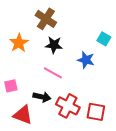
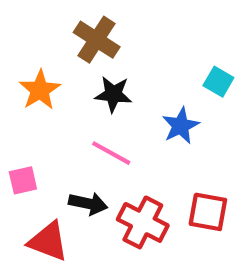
blue star: (86, 60) -> (181, 126), turned 30
red square: (96, 112) -> (208, 212), moved

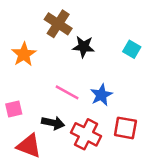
black star: (113, 94) -> (84, 47), moved
blue star: (181, 126) -> (101, 95), moved

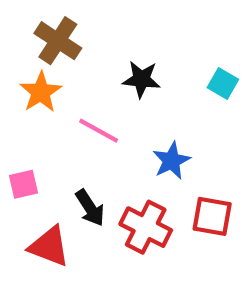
brown cross: (58, 24) -> (58, 41), moved
pink line: (67, 92) -> (99, 131), moved
black arrow: (53, 123) -> (90, 208), turned 45

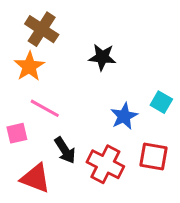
cyan square: (223, 84) -> (161, 102), moved
pink line: (99, 131) -> (45, 108), moved

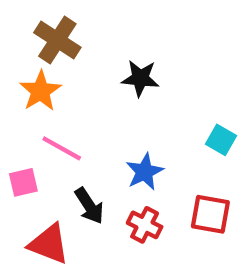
blue star: (124, 116) -> (145, 172), moved
red cross: (105, 164) -> (145, 225), size x0.7

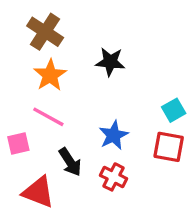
orange star: (40, 91) -> (50, 75), moved
cyan square: (221, 140) -> (174, 110), turned 30
red square: (210, 214) -> (169, 147), moved

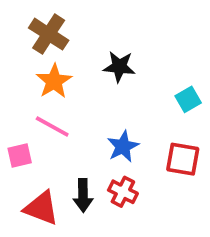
cyan square: (174, 110) -> (188, 99), moved
black arrow: (70, 162) -> (83, 195), moved, turned 32

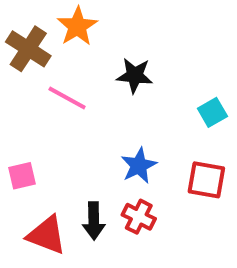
brown cross: (49, 34) -> (28, 49), moved
orange star: (54, 81) -> (77, 26), moved
pink line: (52, 126) -> (67, 98), moved

